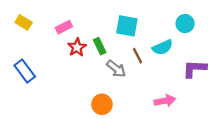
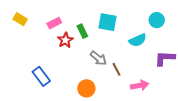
green rectangle: (100, 46) -> (82, 31), moved
brown line: (138, 56) -> (117, 69), moved
blue rectangle: (25, 71) -> (41, 76), moved

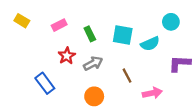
cyan square: (107, 22) -> (123, 35), moved
red star: (65, 40) -> (67, 56), moved
gray arrow: (98, 58) -> (93, 63), moved, turned -66

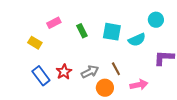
yellow rectangle: (22, 21) -> (35, 43), moved
red star: (67, 56) -> (64, 72), moved
gray arrow: (93, 63) -> (90, 72), moved
orange circle: (94, 96) -> (105, 88), moved

